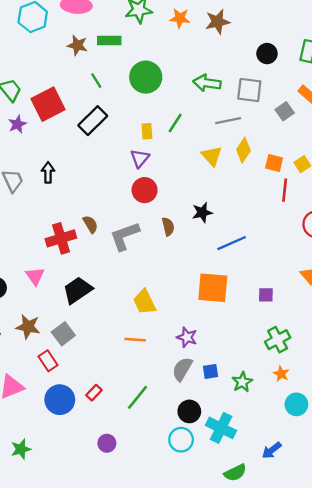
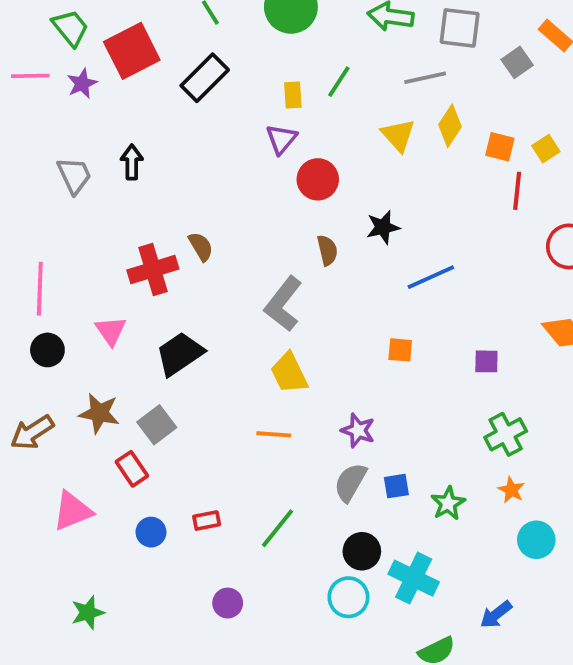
red circle: (145, 190) -> (318, 179), moved
gray L-shape: (125, 236) -> (283, 304), moved, turned -32
orange square: (213, 288) -> (400, 350), size x0.5
red rectangle: (94, 393) -> (207, 521), turned 35
blue circle: (60, 400) -> (151, 532), size x0.6

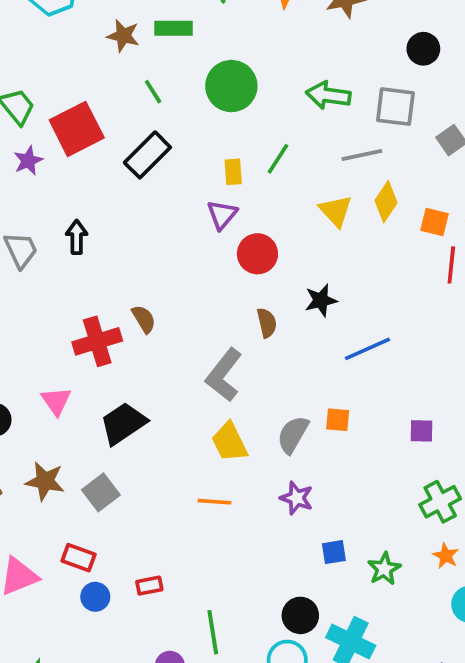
red rectangle: (132, 469) -> (79, 558), moved, turned -36
gray semicircle: (350, 482) -> (293, 435), moved
green line: (278, 528) -> (213, 632), moved, turned -48

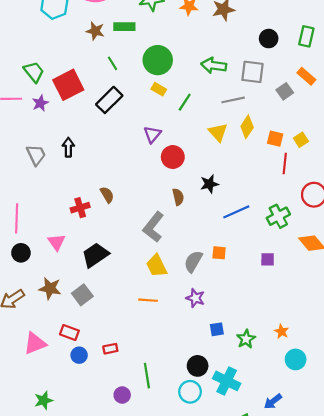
yellow rectangle: (233, 172) -> (159, 89), moved, turned -56
red cross: (97, 341) -> (80, 208), size x0.7
green cross: (440, 502) -> (278, 216), moved

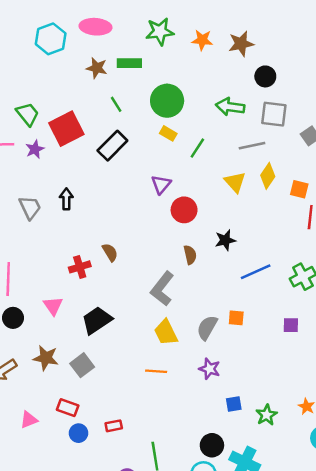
black circle: (269, 39) -> (265, 76), moved
pink triangle: (35, 343) -> (29, 420), size x0.7

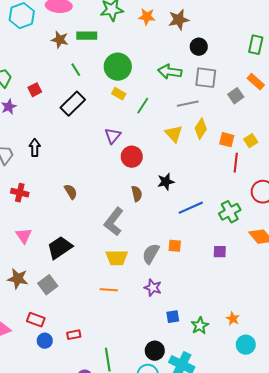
red square: (66, 129) -> (35, 90), size x0.5
red cross: (80, 267) -> (20, 193), moved, turned 30
yellow trapezoid: (166, 332) -> (117, 258), turned -65

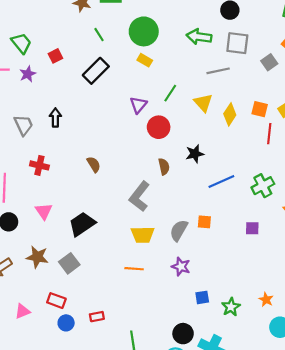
green line: (143, 106) -> (170, 93), moved
yellow diamond: (201, 129) -> (230, 114), moved

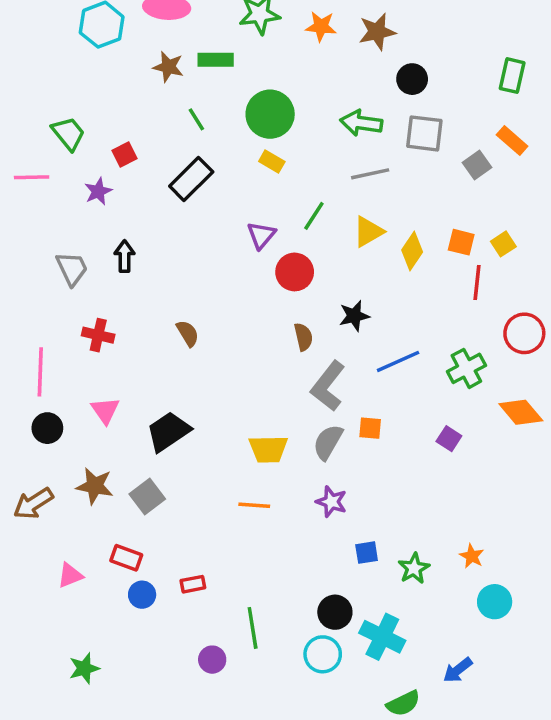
gray line: (218, 71) -> (370, 174), moved
purple star: (28, 74) -> (98, 191), moved
yellow triangle: (203, 103) -> (368, 232), turned 42
gray L-shape: (139, 196) -> (328, 386), moved
purple square: (252, 228) -> (449, 439), turned 32

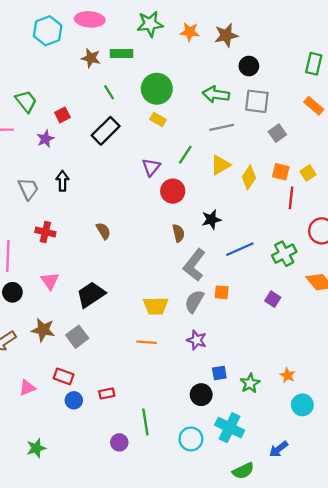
gray square: (477, 165) -> (277, 133), moved
black circle: (335, 612) -> (201, 395), moved

